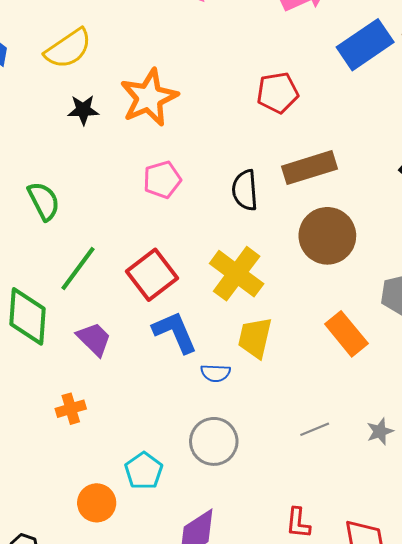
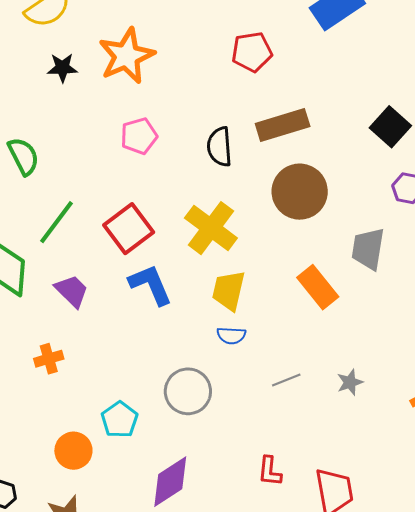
blue semicircle: (216, 373) -> (231, 335), moved

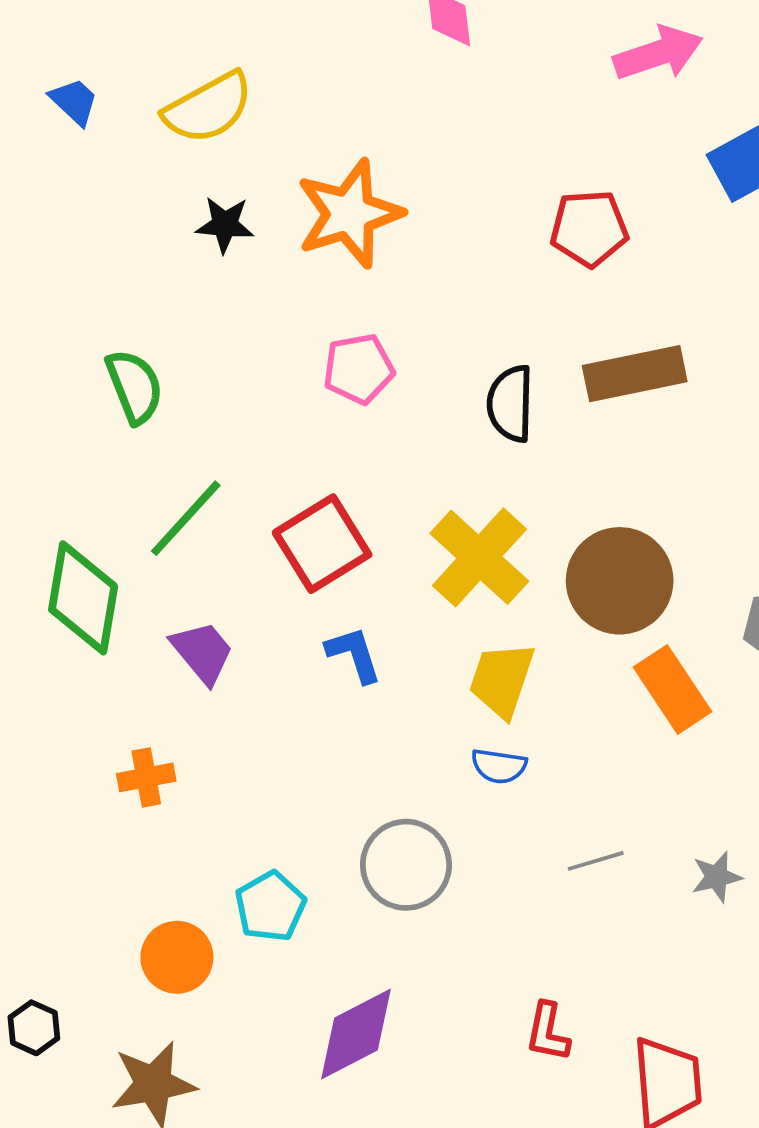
brown circle: (300, 192) -> (620, 581), moved
blue L-shape: (151, 285) -> (354, 654), size x0.7

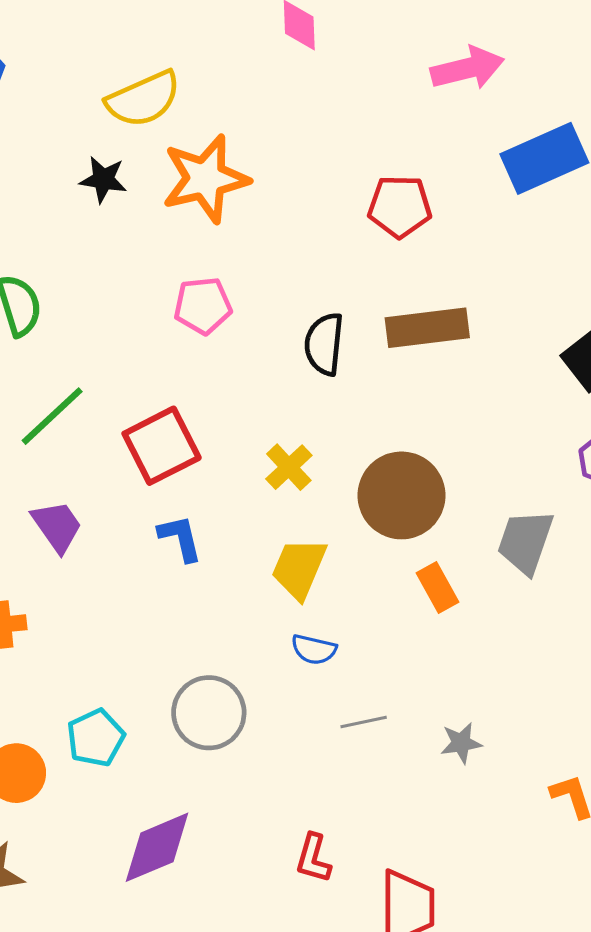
yellow semicircle: (208, 108) -> (143, 99), moved
yellow cross: (479, 557) -> (289, 467), size x0.6
orange rectangle: (673, 689) -> (437, 587), size x0.7
blue semicircle: (499, 766) -> (314, 649), moved

